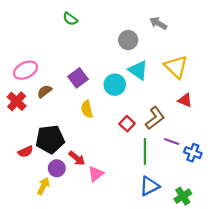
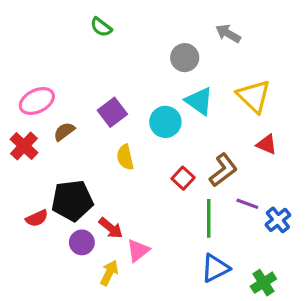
blue cross: (193, 153) -> (278, 220), turned 30
yellow arrow: (43, 186) -> (109, 273), moved

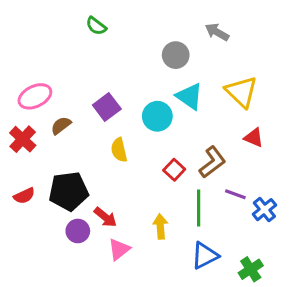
red semicircle: (37, 218) -> (24, 196), moved
pink triangle: (138, 250) -> (119, 249), moved
yellow arrow: (109, 273) -> (160, 226), moved, turned -30

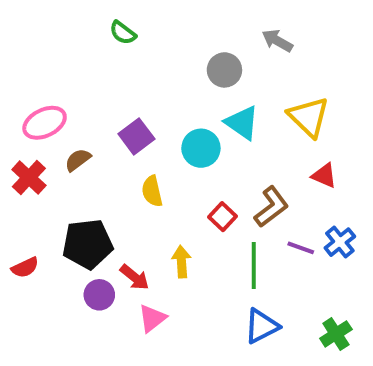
red semicircle: (24, 196) -> (25, 267), moved
blue cross: (264, 210) -> (340, 242), moved
yellow arrow: (160, 226) -> (181, 262), moved
green cross: (251, 269) -> (336, 334), moved

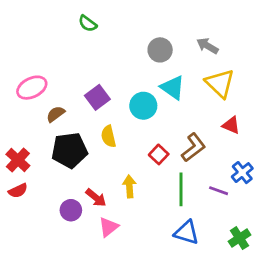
gray arrow: (277, 41) -> (207, 46), moved
red cross: (29, 178) -> (18, 160), moved
black pentagon: (88, 244) -> (69, 150), moved
purple line: (301, 248) -> (219, 191), moved
blue triangle: (262, 326) -> (187, 232), turned 44

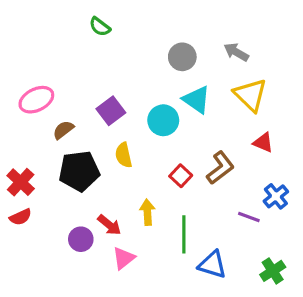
green line: (181, 189) -> (184, 234), moved

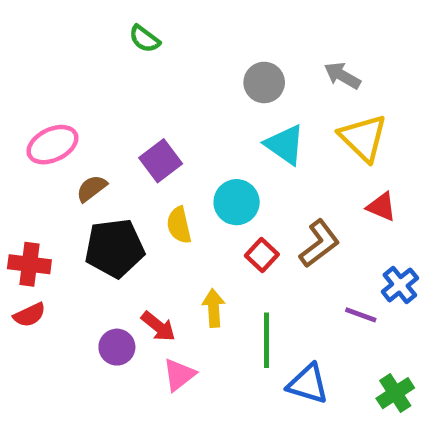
cyan circle: (163, 120) -> (237, 202), moved
red cross: (21, 182) -> (29, 264), turned -36

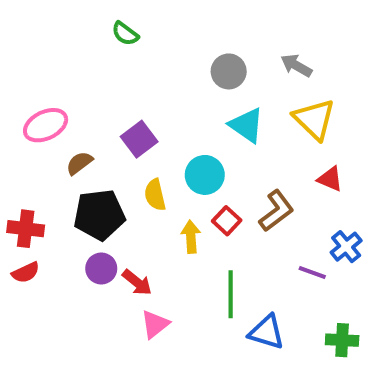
yellow arrow: (214, 308) -> (191, 237), moved
purple circle: (117, 347) -> (101, 268), moved
green cross: (395, 393) -> (342, 340), turned 36

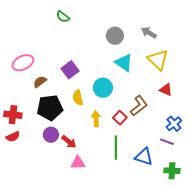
red square: (227, 221) -> (120, 118), moved
purple line: (312, 272) -> (167, 142), moved
pink triangle: (155, 324) -> (78, 163), turned 35
blue triangle: (266, 332) -> (144, 157), moved

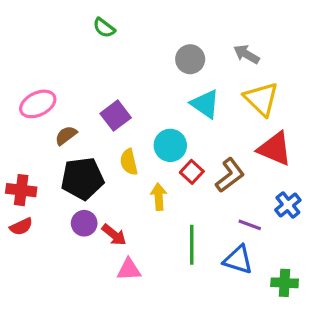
red triangle: (166, 90) -> (275, 149), size x1.6
red square: (120, 118) -> (192, 172), moved
purple line: (167, 142) -> (250, 225), moved

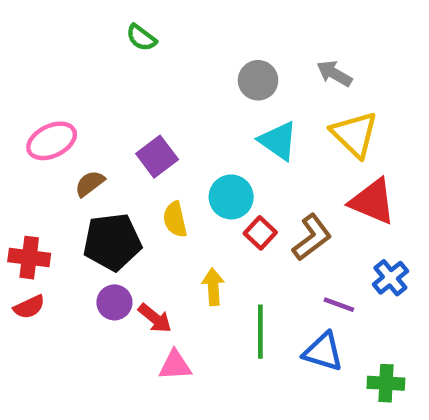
yellow arrow: (159, 197) -> (213, 287), moved

